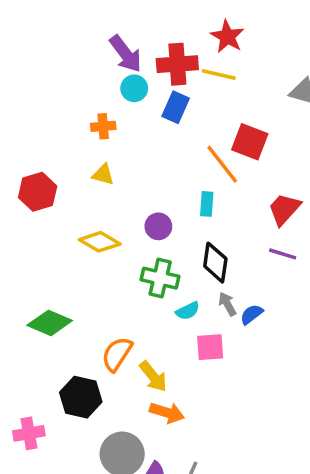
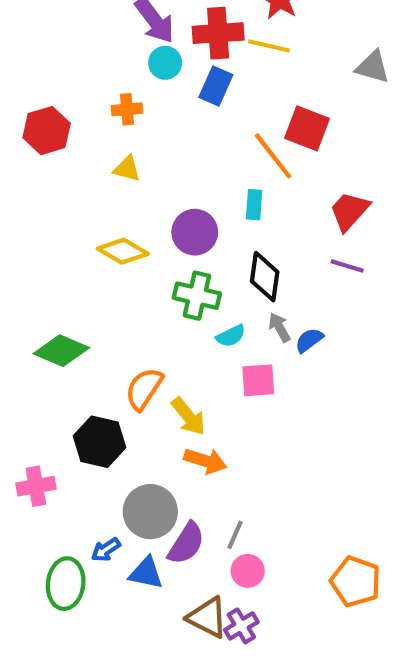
red hexagon: (38, 192) -> (47, 131), moved
purple circle: (158, 226) -> (195, 232), size x1.4

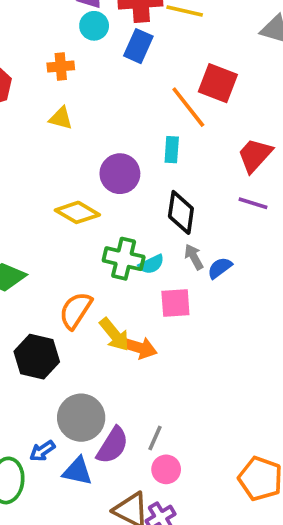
yellow diamond: (123, 251) -> (77, 212), moved
green cross: (197, 296) -> (124, 259), moved
orange arrow: (205, 461) -> (138, 347), moved

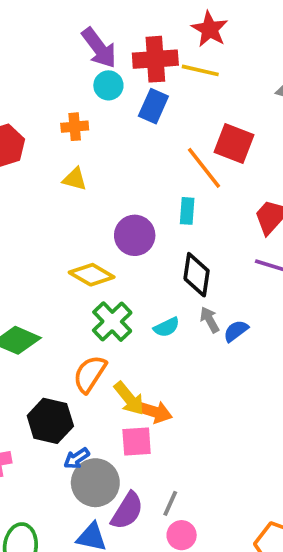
green cross: (124, 259) -> (112, 322), moved, turned 33
pink square: (175, 303) -> (137, 441), moved
blue arrow: (42, 451) -> (77, 458), moved

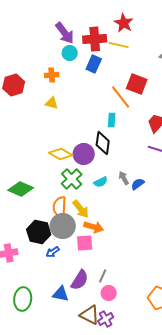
purple circle: (135, 235) -> (84, 154), moved
black diamond: (197, 275) -> (103, 143), moved
orange semicircle: (90, 374) -> (60, 207), turned -30
yellow arrow: (129, 398) -> (81, 209), moved
gray circle: (95, 483) -> (63, 226), moved

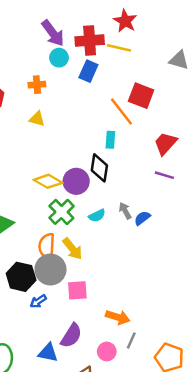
orange arrow: (94, 227) -> (118, 317), moved
gray line: (103, 276) -> (131, 340), moved

